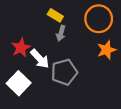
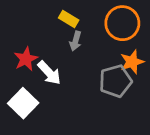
gray pentagon: (64, 72) -> (115, 81), moved

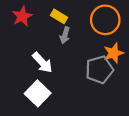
red star: (26, 59) -> (22, 16), moved
white square: (23, 103) -> (38, 93), moved

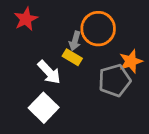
yellow rectangle: (59, 16) -> (72, 57), moved
orange circle: (105, 20) -> (98, 29), moved

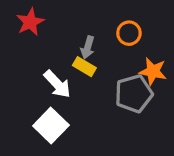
orange circle: (98, 29) -> (129, 33), moved, size x0.6
orange star: (131, 61) -> (153, 71), turned 30

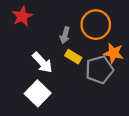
orange circle: (129, 33) -> (96, 25), size x1.6
yellow rectangle: (84, 67) -> (73, 57), moved

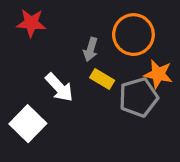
red star: (22, 16) -> (31, 23), turned 30
white square: (38, 93) -> (28, 124), moved

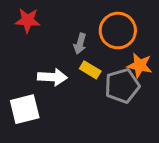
white arrow: (59, 87) -> (52, 77), turned -44
white square: (28, 124) -> (25, 109), turned 32

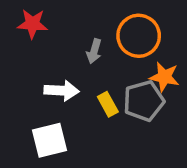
yellow rectangle: (90, 70) -> (108, 104), moved, turned 30
white square: (25, 109) -> (50, 140), moved

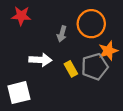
orange star: (164, 77) -> (108, 51), turned -30
white square: (50, 140) -> (19, 93), moved

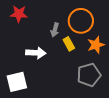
gray pentagon: (95, 67) -> (89, 75), moved
yellow rectangle: (71, 69) -> (69, 44), moved

